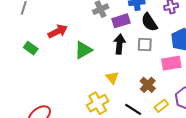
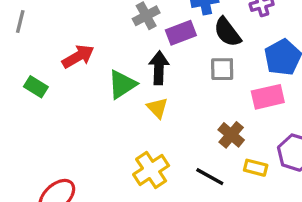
black arrow: (120, 44) -> (159, 68), moved
yellow triangle: (112, 78) -> (157, 108), moved
yellow rectangle: (161, 106) -> (256, 168), turned 56

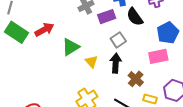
black arrow: (159, 68) -> (116, 63), moved
gray square: (222, 69) -> (118, 40), moved, turned -35
green rectangle: (36, 87) -> (16, 32), moved, size x1.6

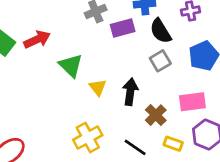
gray square: (118, 40) -> (160, 61), moved
green triangle: (71, 47) -> (71, 66), turned -48
pink rectangle: (158, 56) -> (192, 102), moved

